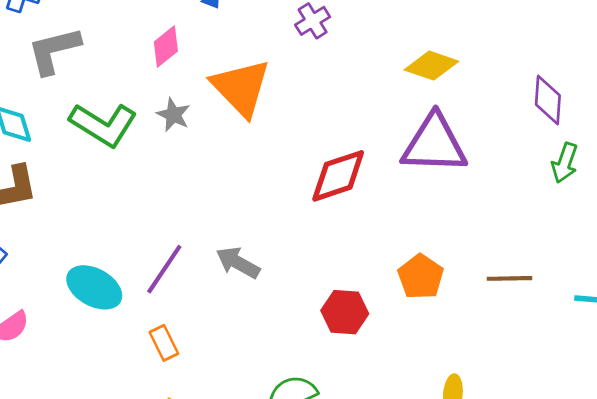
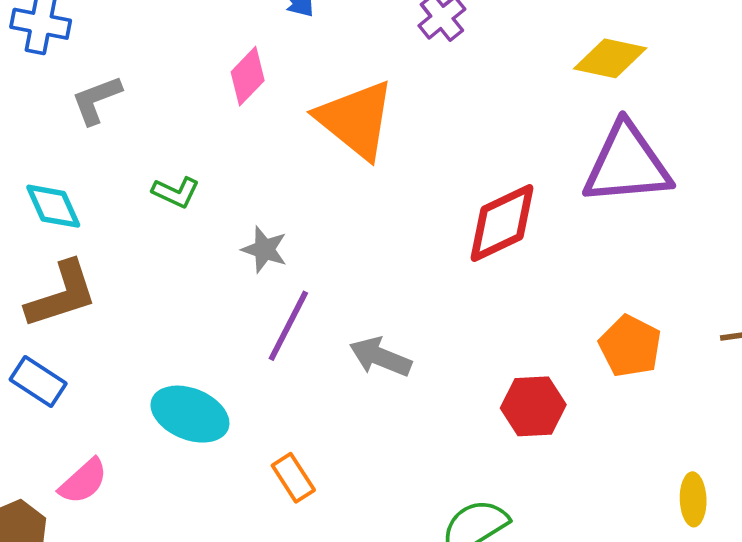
gray L-shape: (54, 50) -> (96, 100), size x0.7
gray star: (173, 115) -> (264, 249), moved
green L-shape: (103, 125) -> (176, 192), size x0.5
purple line: (164, 269) -> (288, 326), moved

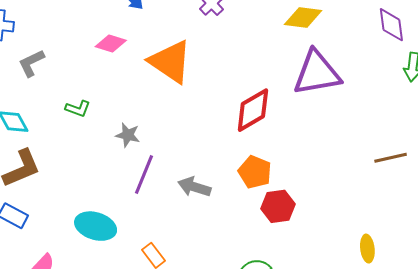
pink diamond: (248, 76) -> (111, 44), turned 68
orange pentagon: (630, 346) -> (255, 172), moved

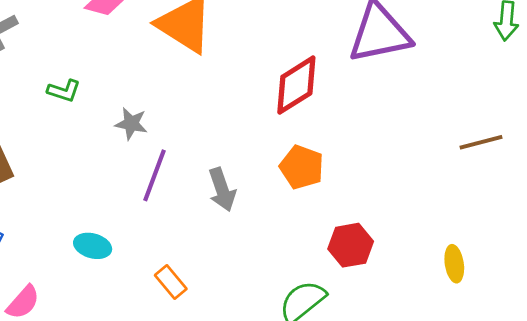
gray arrow: (194, 187) -> (222, 190), turned -124
red hexagon: (278, 206) -> (351, 245), moved
cyan ellipse: (96, 226) -> (93, 246), size x0.7

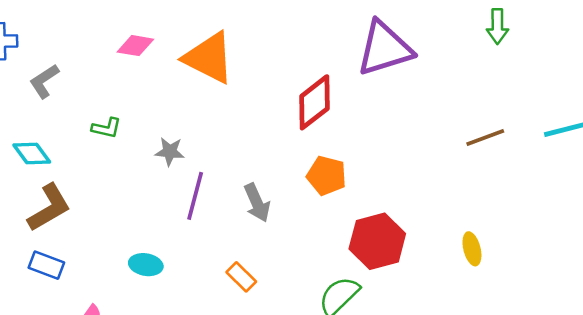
red hexagon: (351, 245) -> (377, 241), size x1.4
orange rectangle: (171, 282) -> (241, 277), moved

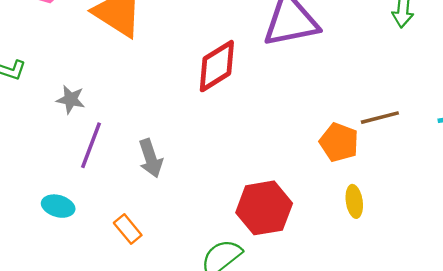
orange pentagon: (327, 176) -> (339, 142), moved
yellow ellipse: (472, 249) -> (354, 201), moved
cyan ellipse: (146, 265) -> (58, 206), moved

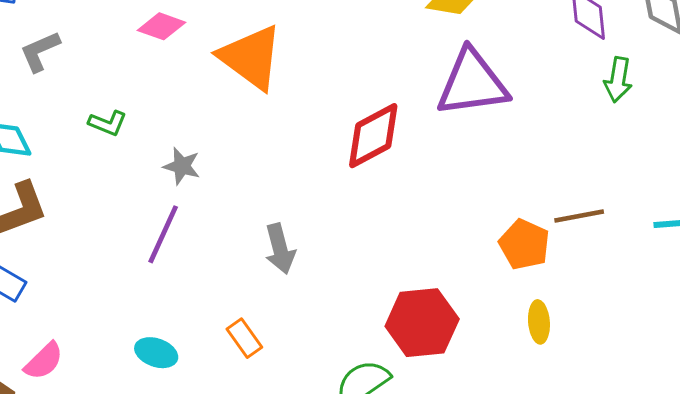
purple line: (91, 145) -> (163, 234), moved
cyan ellipse: (58, 206) -> (156, 353), moved

